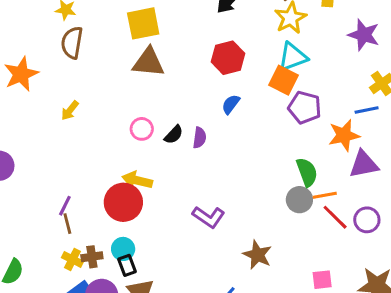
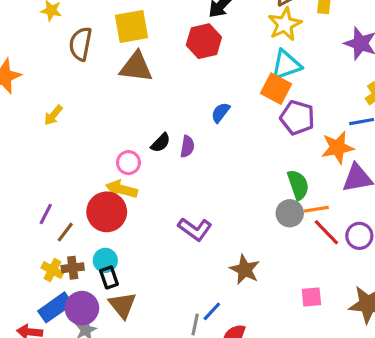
brown semicircle: (72, 43) -> (81, 44), moved
red hexagon: (228, 58) -> (204, 41), moved
pink circle: (142, 129) -> (128, 163), moved
brown line: (67, 224) -> (65, 232), moved, turned 50

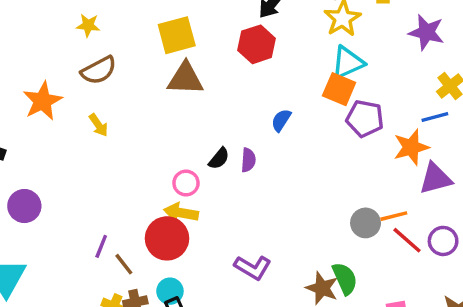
brown semicircle: (81, 44) -> (99, 70), moved, turned -124
yellow arrow: (53, 115) -> (98, 125), moved, turned -70
green semicircle: (298, 185) -> (345, 279), moved
purple L-shape: (195, 229) -> (253, 267), moved
brown line: (65, 232) -> (124, 264), turned -70

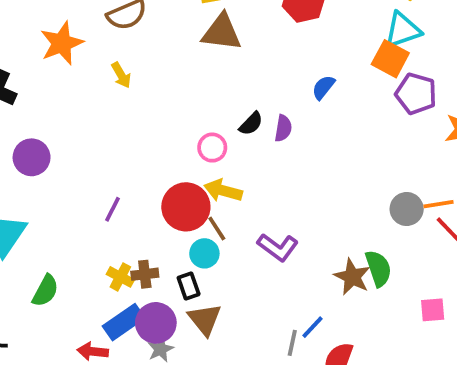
yellow arrow: (181, 213) -> (223, 191), moved
brown line: (124, 264) -> (217, 228), moved
cyan circle: (170, 291) -> (204, 253), moved

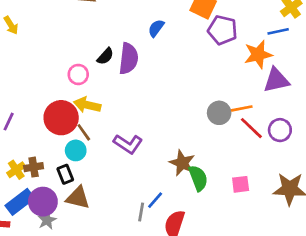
purple semicircle: (283, 128) -> (128, 59), size x1.6
green semicircle: (378, 268) -> (198, 178), moved
yellow cross: (120, 277) -> (16, 170), turned 30
brown triangle: (205, 319) -> (78, 198), turned -35

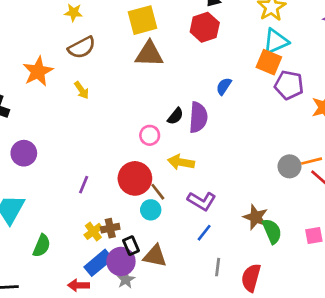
yellow arrow: (87, 105) -> (181, 162), moved
black rectangle: (65, 174) -> (131, 246), moved
blue line: (155, 200) -> (204, 233), moved

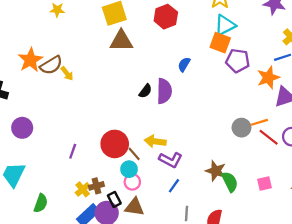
brown semicircle: (82, 47) -> (51, 65), moved
pink circle: (150, 135) -> (132, 182), moved
yellow arrow: (181, 162) -> (155, 141), moved

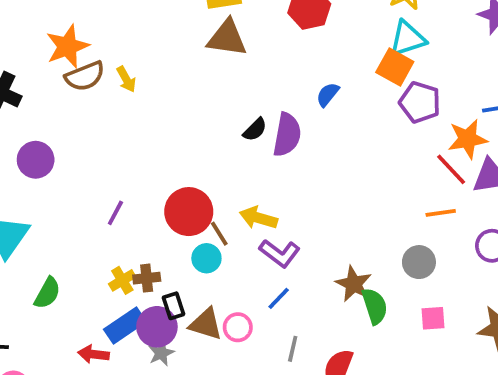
brown semicircle: (51, 65) -> (85, 76), moved
gray circle: (241, 128) -> (419, 262), moved
red line: (269, 137) -> (451, 169), moved
pink circle: (132, 182) -> (238, 327), moved

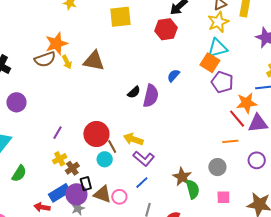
brown triangle: (227, 38) -> (94, 61), moved
orange star: (67, 46) -> (56, 44), moved
brown cross: (147, 278) -> (72, 168), turned -32
yellow cross: (122, 280) -> (60, 159), moved

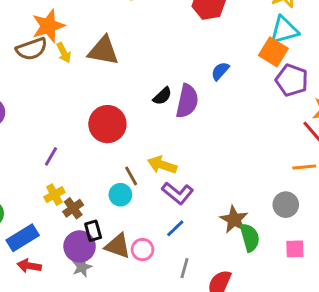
red circle: (96, 134) -> (107, 124), moved
blue rectangle: (60, 193) -> (23, 238), moved

